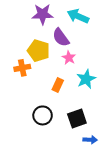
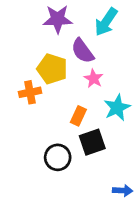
cyan arrow: (78, 16) -> (106, 22), turned -80
black square: (77, 118) -> (92, 142), moved

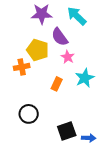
cyan arrow: (106, 22) -> (77, 16), turned 100
black square: (92, 142) -> (67, 131), moved
black circle: (58, 157) -> (29, 114), moved

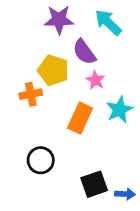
orange rectangle: (57, 84) -> (80, 118), size x1.5

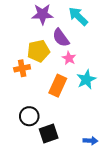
yellow pentagon: (53, 70) -> (38, 51), turned -30
black square: (94, 184) -> (49, 134), moved

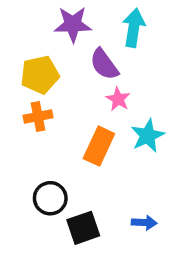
cyan arrow: (78, 16) -> (134, 28), turned 55
yellow pentagon: (38, 51) -> (40, 75), moved
blue arrow: (90, 141) -> (144, 223), moved

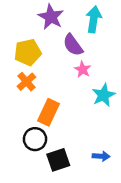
purple star: (73, 24) -> (51, 17), turned 30
orange cross: (38, 116) -> (26, 82), turned -30
orange rectangle: (99, 146) -> (48, 112), moved

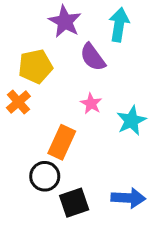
pink star: (83, 69) -> (91, 104), moved
orange cross: (26, 82) -> (18, 102), moved
blue arrow: (101, 156) -> (128, 198), size x1.5

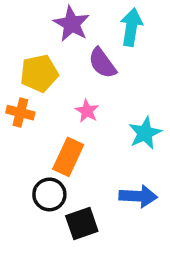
orange cross: (18, 102) -> (20, 113), turned -35
pink star: (91, 104) -> (87, 111), moved
blue arrow: (128, 198) -> (138, 196), moved

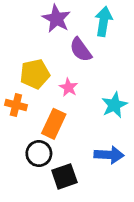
yellow pentagon: (39, 73) -> (35, 74), moved
orange cross: (20, 113) -> (16, 105), moved

